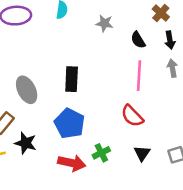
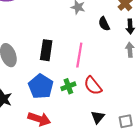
pink line: (139, 76) -> (79, 55), moved
green cross: (101, 153) -> (68, 86), moved

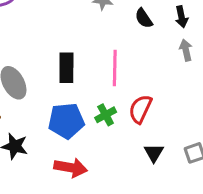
blue pentagon: (41, 86) -> (66, 121), turned -30
red semicircle: (93, 86) -> (140, 109), turned 72

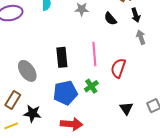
red semicircle: (140, 109) -> (118, 68), moved

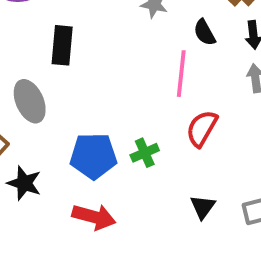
pink line: (94, 54) -> (181, 74), moved
black rectangle: (62, 57) -> (62, 45), moved

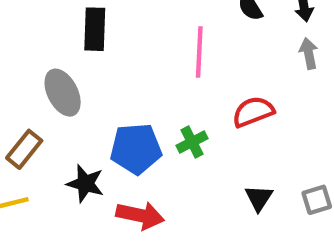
pink line: (181, 74) -> (199, 52), moved
red semicircle: (202, 128) -> (253, 112), turned 42
black star: (24, 183) -> (85, 184), moved

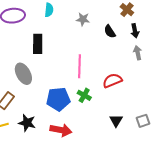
pink line: (199, 52) -> (79, 66), moved
green cross: (192, 142) -> (84, 95), turned -32
black star: (85, 184) -> (27, 123), moved

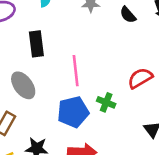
pink line: (79, 66) -> (76, 71), moved

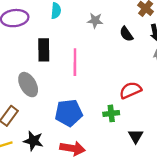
pink line: (76, 71) -> (75, 62), moved
green cross: (106, 102) -> (111, 113), moved, turned -35

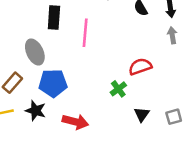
blue pentagon: (69, 113) -> (53, 83), moved
green cross: (111, 113) -> (118, 89), turned -35

